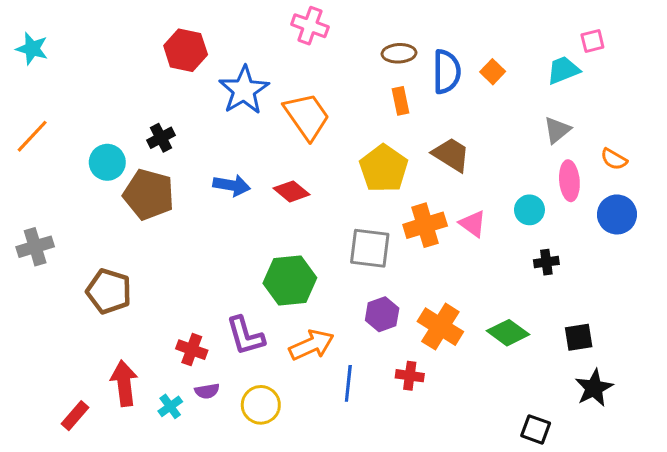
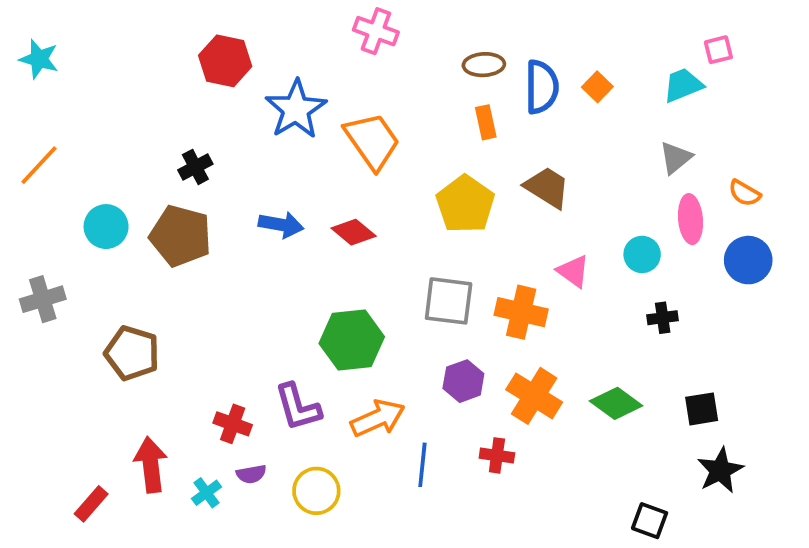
cyan circle: (107, 162) -> (106, 227), moved
orange cross: (425, 225) -> (521, 312), moved, turned 30

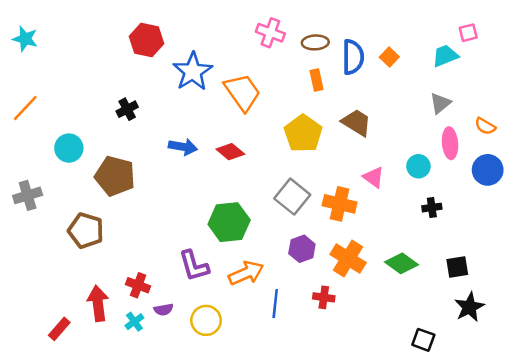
pink cross: (376, 31) -> (270, 33), moved
brown pentagon: (180, 236) -> (115, 176), moved
gray square: (449, 301) -> (292, 197), turned 32
red cross: (233, 424) -> (138, 285), moved

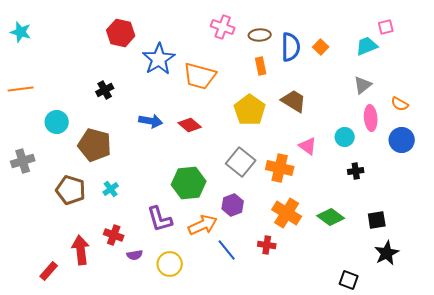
orange trapezoid: (242, 92) -> (200, 76), turned 140
orange line: (25, 108) -> (21, 89), turned 40
purple hexagon: (302, 249) -> (233, 205), moved
blue line: (275, 303) -> (227, 250), turned -45
cyan cross: (134, 322) -> (111, 189), moved

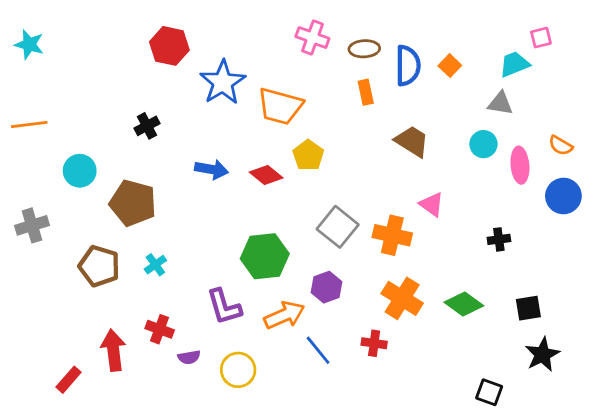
gray triangle: (363, 85) -> (500, 103), moved, turned 48
yellow pentagon: (250, 110) -> (308, 155), moved, size x0.7
cyan circle: (345, 137) -> (483, 144), moved

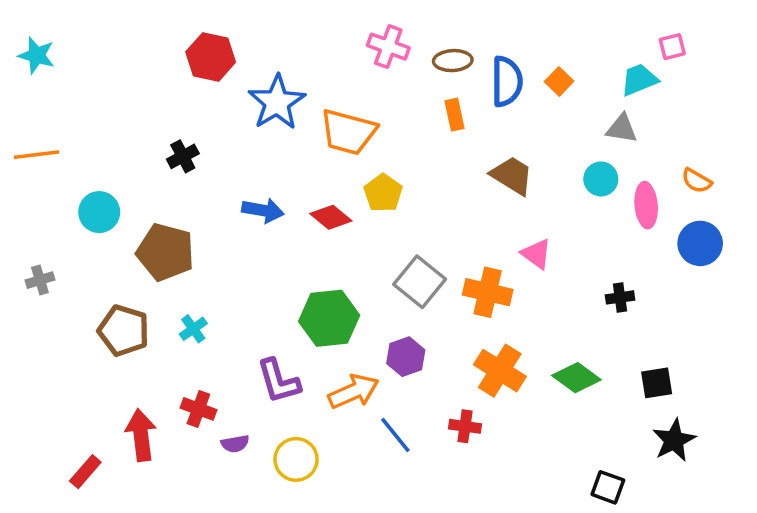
gray cross: (32, 225) -> (40, 280), size x0.7

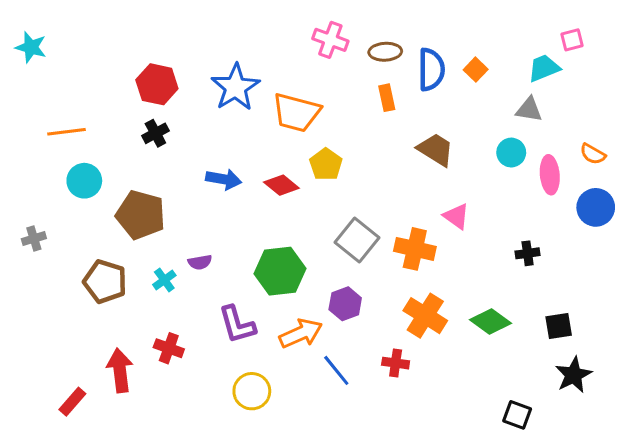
red hexagon: (211, 57) -> (157, 84), moved
orange line: (36, 155) -> (67, 132), moved
purple semicircle: (235, 444) -> (200, 262), moved

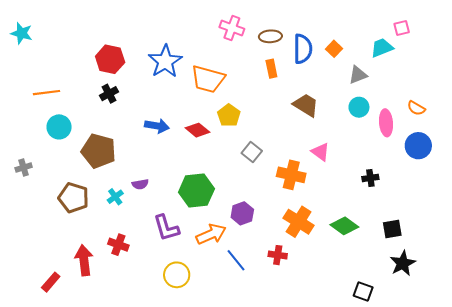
gray triangle: (529, 110) -> (358, 75), moved, turned -30
gray square: (357, 240) -> (252, 152), moved, size x0.7

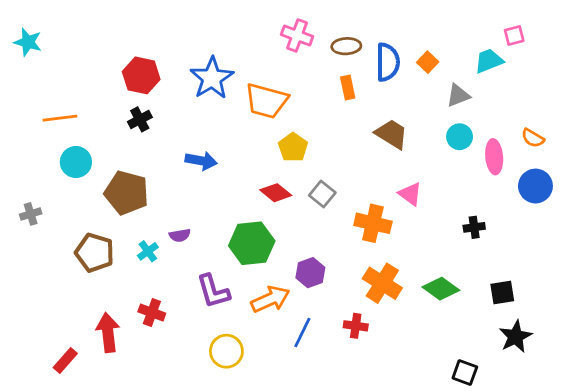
red diamond: (198, 130) -> (276, 193), moved
blue line: (236, 260) -> (302, 333), turned 65

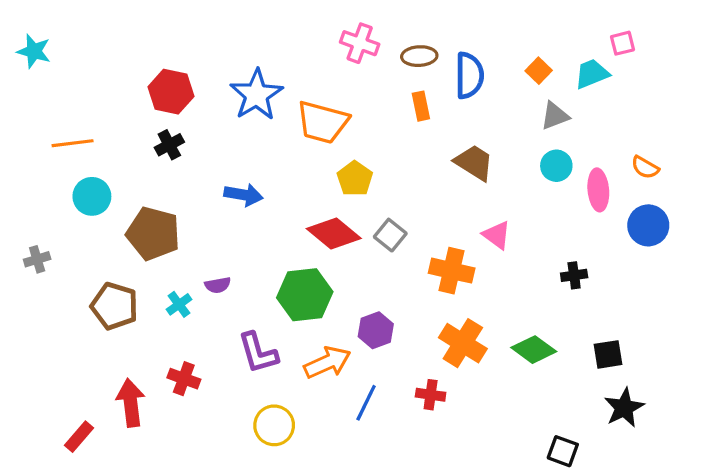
orange square: (428, 62) -> (539, 71), moved
red diamond: (276, 193) -> (334, 233), size x1.4

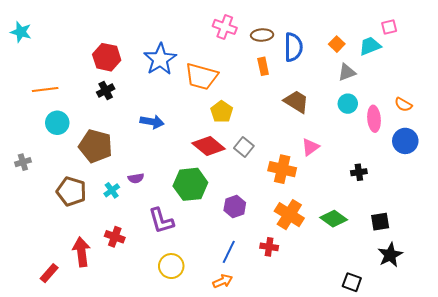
pink triangle: (497, 235) -> (310, 147), turned 48
orange arrow: (327, 362) -> (223, 281), moved, size x0.7

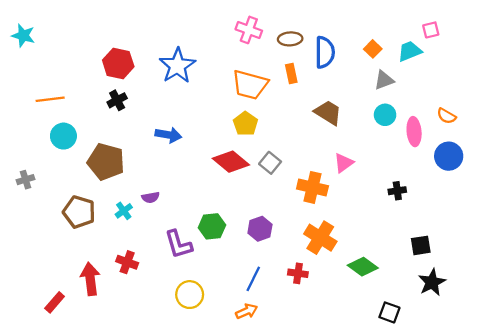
orange trapezoid: (201, 76) -> (250, 85), moved
green hexagon: (190, 184) -> (212, 226), moved, size x0.7
green diamond: (334, 219) -> (363, 267), moved

